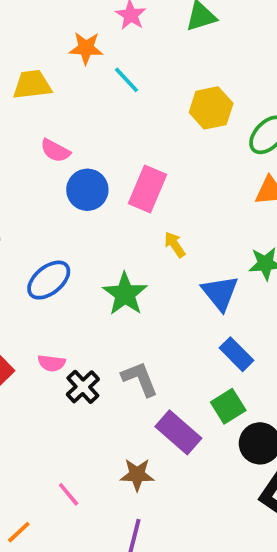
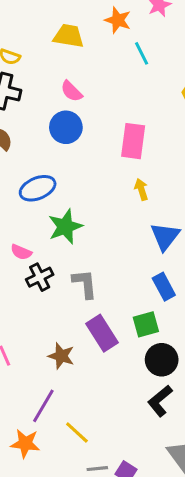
pink rectangle: (147, 189) -> (133, 141), turned -32
blue circle: (87, 190) -> (66, 127), moved
green star: (125, 294) -> (65, 227), moved

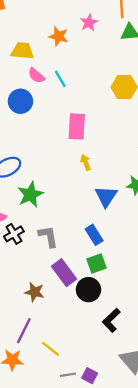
cyan line: (142, 53) -> (60, 79), moved
pink semicircle: (72, 91) -> (36, 76), moved
blue circle: (66, 127) -> (20, 101), moved
blue rectangle: (164, 287) -> (94, 235), moved
black circle: (162, 360) -> (88, 290), moved

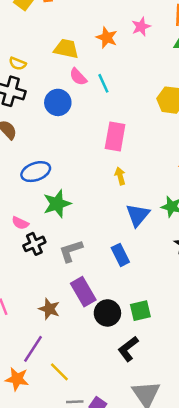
gray L-shape: (48, 236) -> (71, 251), turned -105
green square: (96, 264) -> (140, 311), moved

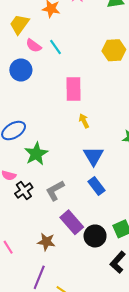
yellow trapezoid: (66, 49) -> (19, 24), turned -55
blue triangle: (138, 215) -> (93, 156), moved

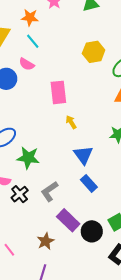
pink semicircle: (34, 46) -> (27, 64), moved
cyan line: (55, 47) -> (33, 41), moved
green star: (36, 154) -> (28, 158), turned -30
brown star: (46, 242) -> (46, 241), turned -30

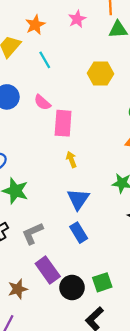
orange star: (30, 17) -> (35, 25), moved, turned 30
yellow hexagon: (94, 52) -> (101, 73), moved
pink semicircle: (27, 64) -> (42, 102), moved

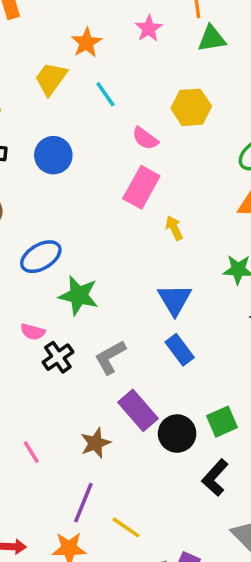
pink semicircle: (42, 102) -> (145, 138), moved
pink rectangle: (63, 123) -> (141, 187), turned 30
yellow arrow: (71, 159) -> (174, 228), moved

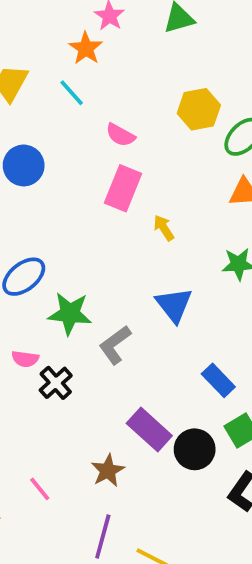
orange star: (86, 43) -> (86, 48), moved
yellow hexagon: (191, 107) -> (199, 109), moved
blue rectangle: (180, 350) -> (218, 380), moved
gray L-shape: (110, 357) -> (115, 345), moved

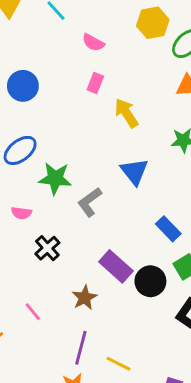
blue circle: (24, 165) -> (23, 86), moved
pink rectangle: (123, 188) -> (95, 83), size x0.6
yellow arrow: (164, 228) -> (126, 113), size x1.5
black cross: (56, 383) -> (47, 248), moved

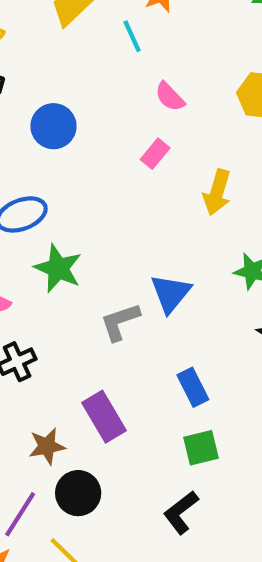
yellow arrow: (126, 113) -> (217, 192), moved, turned -148
gray L-shape: (90, 202) -> (120, 322), moved
black circle: (150, 281) -> (78, 493), moved

